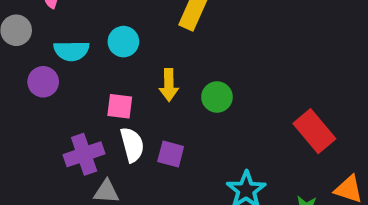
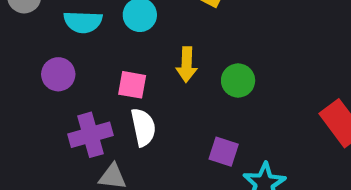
purple circle: (43, 82) -> (58, 74), moved
purple square: (171, 154) -> (224, 152), moved

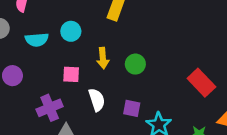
purple circle: (58, 74) -> (12, 76), moved
white semicircle: (143, 127) -> (97, 100), moved

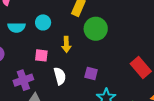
green circle: (135, 64) -> (96, 29), moved, size x1.5
purple square: (132, 108) -> (91, 74), moved

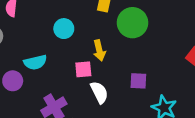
cyan semicircle: (17, 27) -> (35, 62), moved
pink square: (41, 55) -> (83, 69), moved

